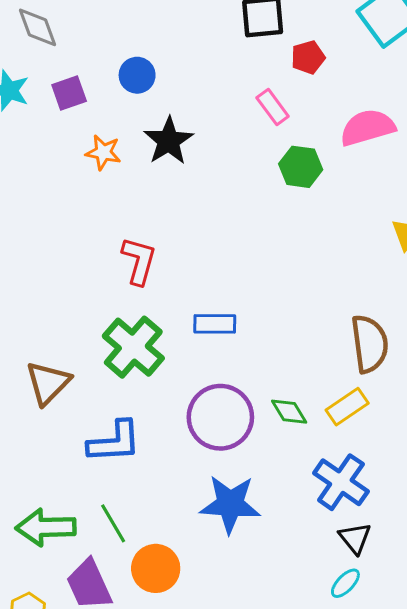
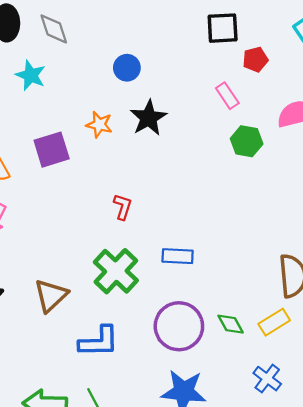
purple square: (69, 93) -> (52, 150), moved, size x1.4
red L-shape: (139, 261) -> (123, 207), size x0.7
blue cross: (341, 482) -> (267, 379), size x0.7

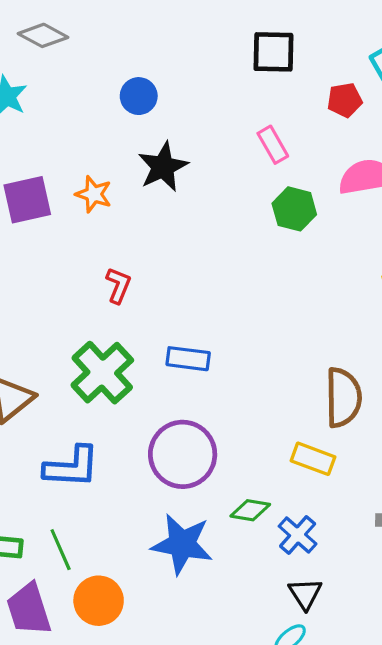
gray diamond: (54, 29) -> (43, 35), turned -48
red pentagon: (255, 60) -> (345, 100), moved
orange star: (99, 125) -> (94, 194), moved
yellow rectangle: (274, 322) -> (313, 459), turned 48
green diamond: (231, 324) -> (250, 510), moved, turned -56

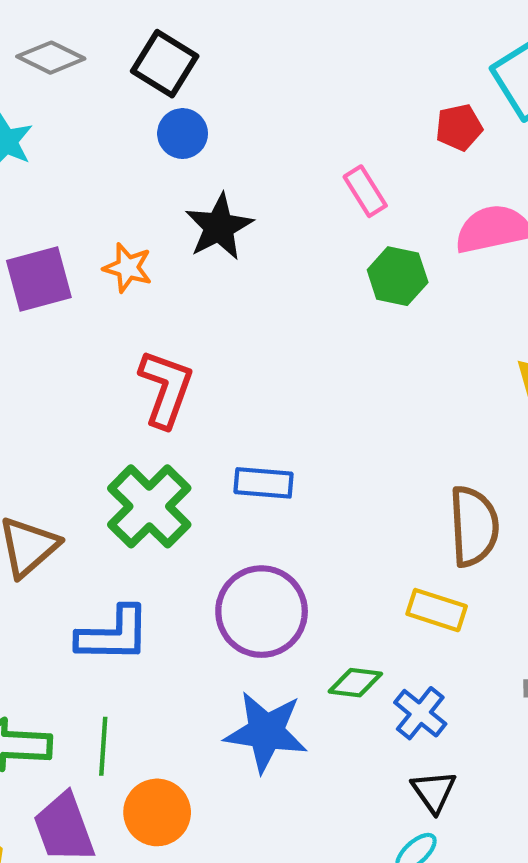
black square: (273, 52) -> (165, 64), moved, turned 33
red L-shape: (118, 285) -> (166, 389), size x1.6
green line: (61, 550) -> (103, 746), turned 30

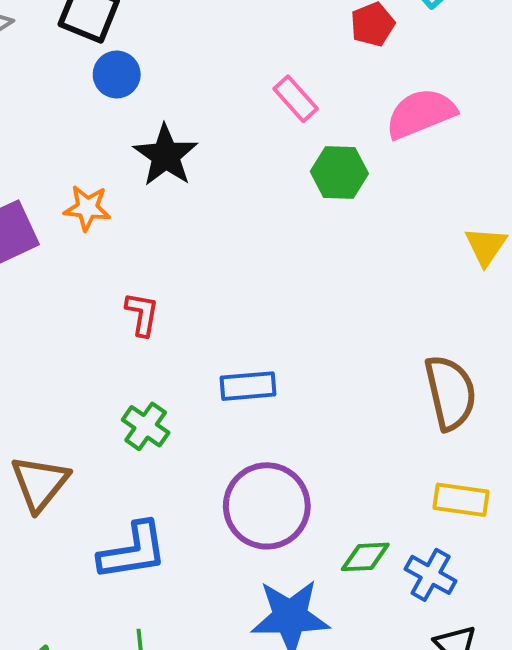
red L-shape: (166, 389) -> (142, 314), size x0.6
green cross: (149, 506) -> (146, 426), size x0.6
yellow rectangle: (437, 610) -> (461, 500), moved

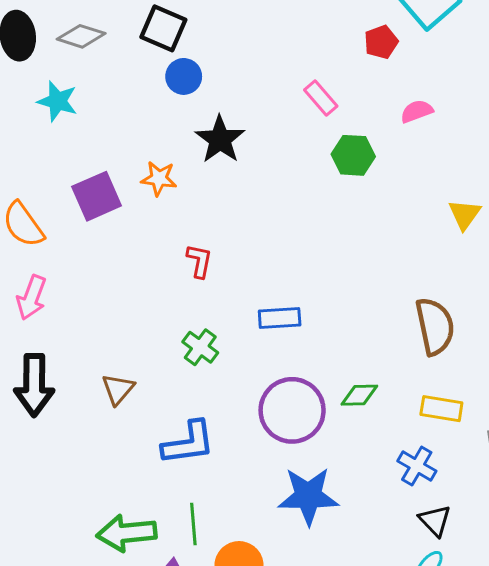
pink semicircle: (421, 113) -> (417, 111), size x0.6
brown triangle: (40, 483) -> (118, 389), size x0.7
green diamond: (365, 557) -> (359, 395), moved

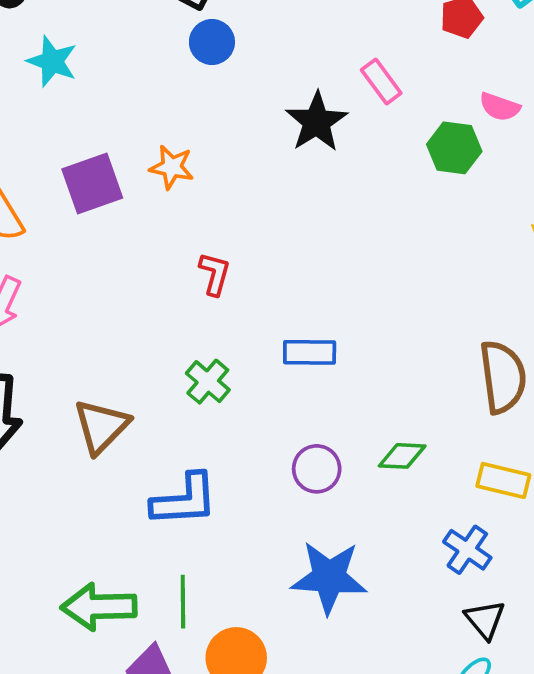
pink semicircle: (417, 111) -> (500, 107), turned -144
black star: (220, 139) -> (317, 122), moved
green hexagon: (353, 155) -> (454, 148), moved
brown triangle: (118, 389) -> (101, 426), size x1.4
purple circle: (292, 410) -> (317, 469), size x0.6

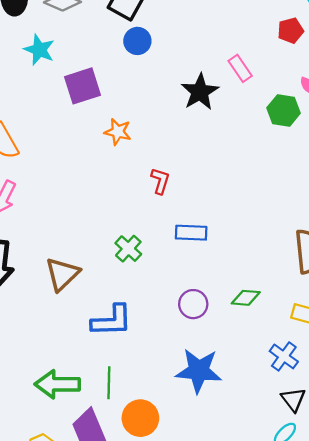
orange star: (172, 167) -> (118, 132), moved
purple square: (92, 184) -> (82, 86), moved
red L-shape: (215, 274) -> (160, 181), moved

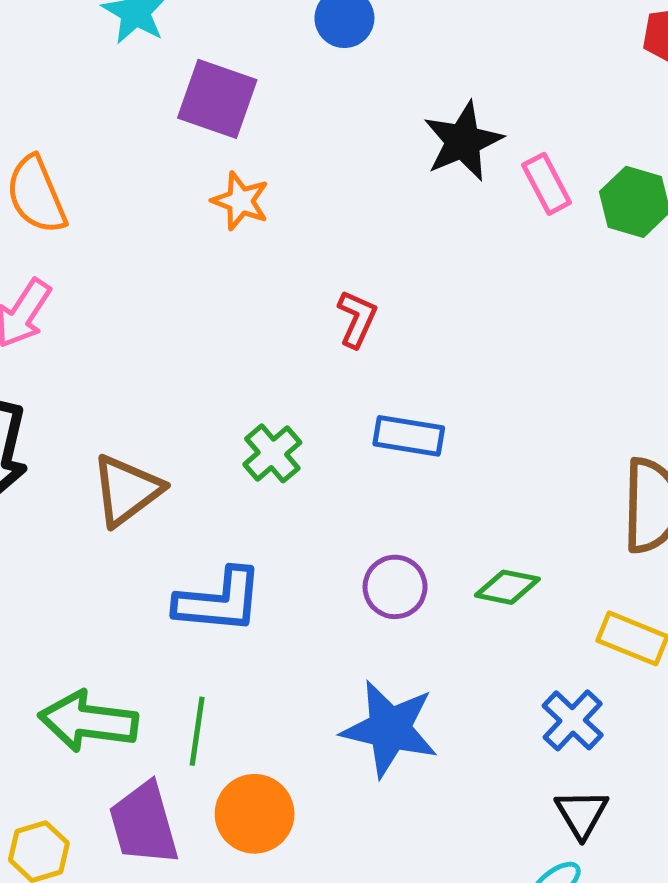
pink rectangle: (240, 68) -> (547, 184), moved
purple square: (82, 86) -> (217, 99), turned 30
orange star: (118, 132) -> (240, 201), moved

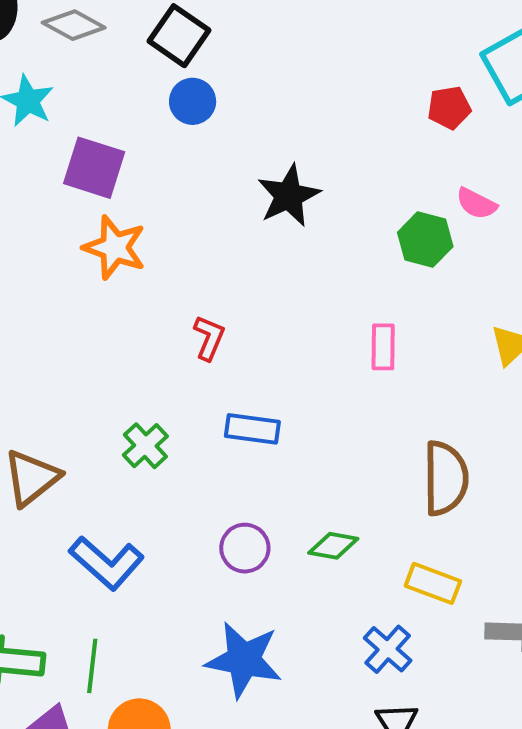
pink rectangle: (547, 184) -> (383, 347), moved, turned 30
orange star: (240, 201) -> (115, 247), size x1.4
blue L-shape: (219, 601) -> (107, 563), turned 38

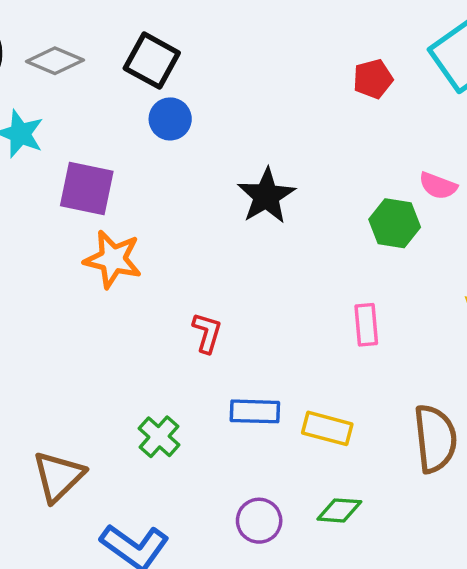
red pentagon: (449, 108) -> (373, 79), moved
yellow rectangle: (433, 583) -> (327, 428), moved

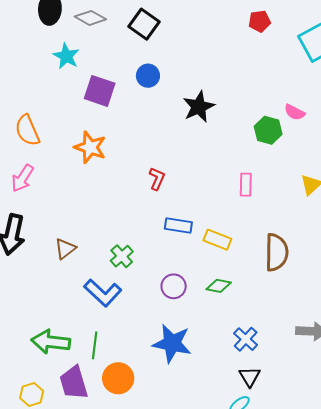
red pentagon: (373, 79) -> (260, 21), moved
blue circle: (170, 119) -> (148, 76), moved
orange star: (113, 259) -> (90, 147), moved
green cross: (159, 437) -> (122, 256), moved
brown triangle: (58, 476) -> (65, 249), size x0.7

